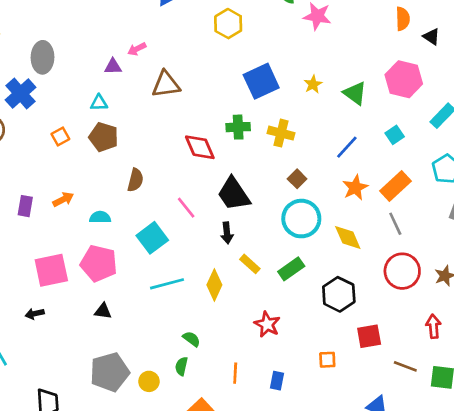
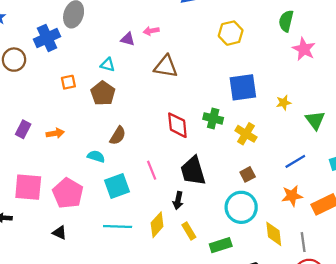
cyan semicircle: (100, 217) -> (96, 156), moved
gray line: (395, 224) -> (303, 242), moved
yellow diamond: (214, 285) -> (157, 225), moved

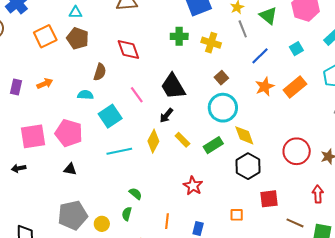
orange square: (68, 82) -> (45, 36), size x1.6
red diamond: (177, 125) -> (128, 49), moved
black arrow: (178, 200) -> (166, 115), turned 42
yellow diamond: (274, 234) -> (244, 135), moved
gray line: (303, 242) -> (243, 29), moved

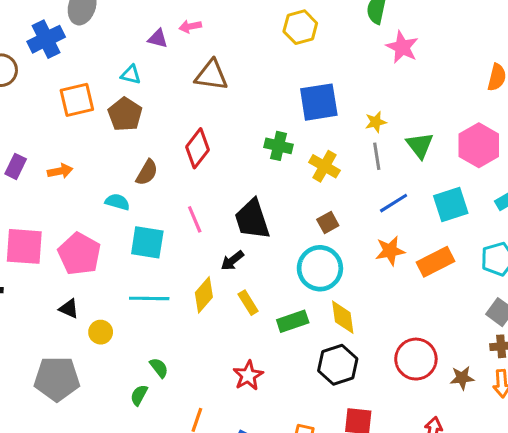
red diamond: (128, 49) -> (198, 148), turned 45
cyan square: (296, 49) -> (451, 204), size x1.6
cyan square: (110, 116) -> (147, 242), turned 30
yellow circle: (102, 224) -> (101, 332), moved

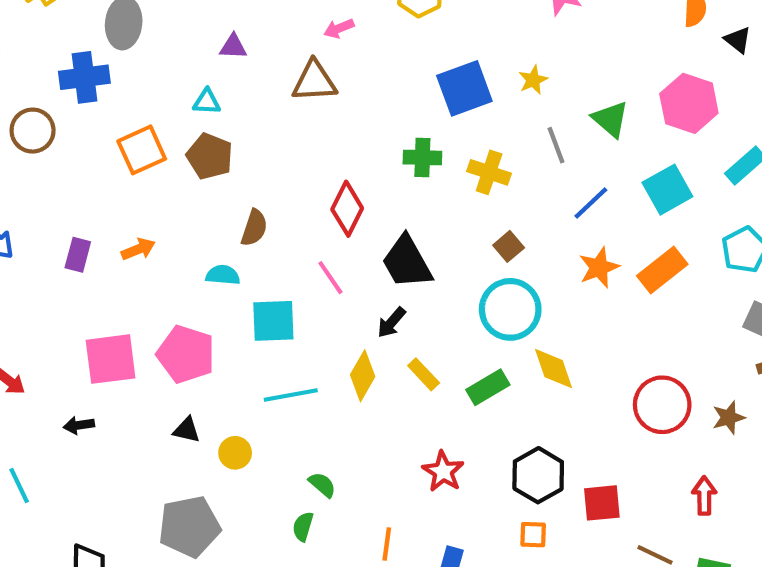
pink arrow: (190, 26) -> (339, 28), moved
blue cross: (46, 39) -> (84, 77), turned 30
yellow star: (376, 122) -> (533, 80), moved
red diamond: (198, 148) -> (347, 209), moved
black hexagon: (338, 365) -> (538, 475), moved

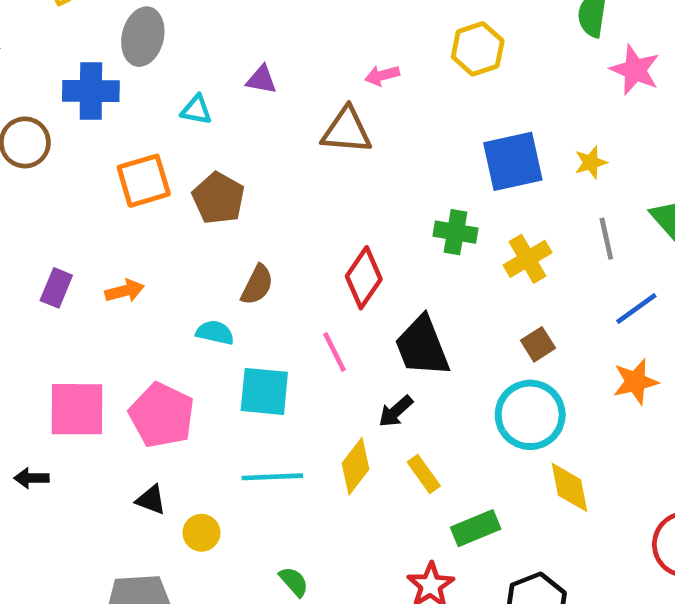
cyan triangle: (207, 102) -> (196, 110), moved
yellow cross: (489, 172) -> (528, 259), turned 33
green rectangle: (488, 387) -> (476, 528), moved

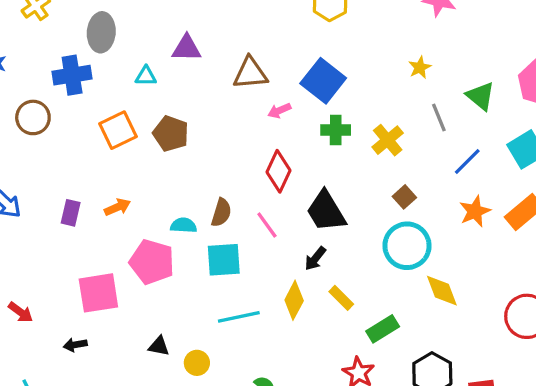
pink arrow: (382, 75) -> (279, 111), moved
purple triangle: (261, 80) -> (187, 48), size x1.4
blue square: (513, 161) -> (323, 81), moved, turned -30
brown semicircle: (257, 285) -> (221, 213), moved
pink pentagon: (162, 415) -> (152, 262), moved

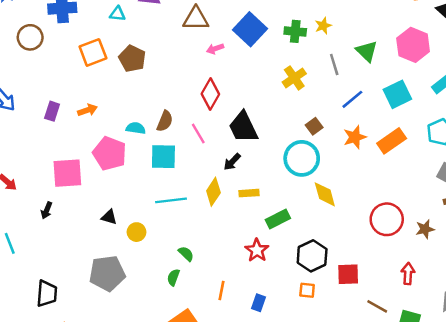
green cross: (336, 130) -> (295, 31), moved
brown square: (404, 197) -> (314, 126), moved
yellow rectangle: (341, 298) -> (249, 193), turned -54
black arrow: (75, 345) -> (47, 210), turned -63

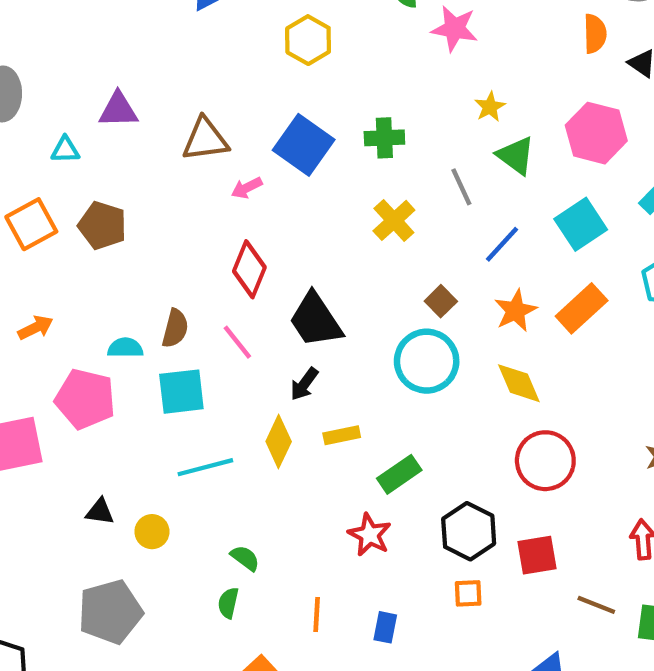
yellow star: (323, 26) -> (490, 107), moved
yellow diamond: (325, 194) -> (519, 383), moved
red circle: (387, 219) -> (545, 461), moved

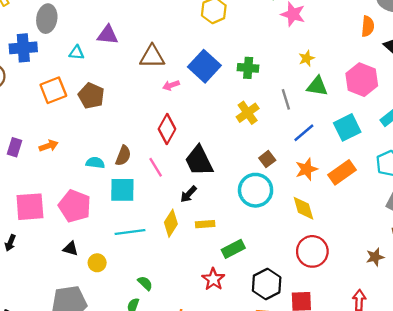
green triangle: (516, 156) -> (317, 86), turned -35
pink pentagon: (85, 399) -> (75, 206), moved

